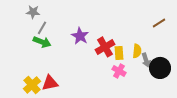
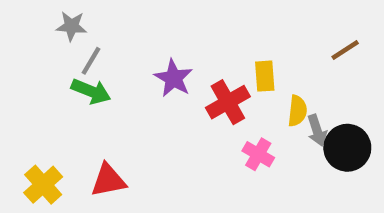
yellow rectangle: (119, 53) -> (265, 76), moved
yellow cross: (32, 85) -> (43, 185), moved

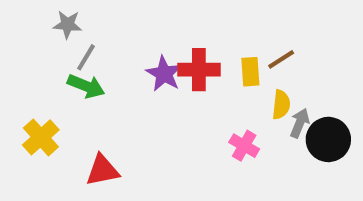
brown line: (345, 50) -> (281, 59), moved
red cross: (228, 102) -> (199, 70), moved, turned 30
gray arrow: (317, 130) -> (300, 123), turned -140
yellow cross: (43, 185) -> (41, 137), moved

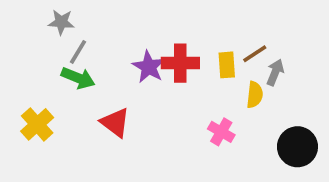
gray arrow: (300, 123) -> (275, 72), moved
black circle: (328, 139) -> (297, 147), moved
red triangle: (102, 170) -> (115, 123), moved, turned 48

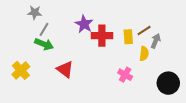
purple star: (149, 67) -> (84, 24), moved

